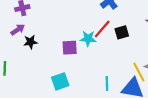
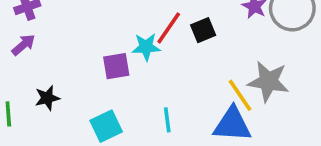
black star: (30, 42) -> (47, 98), moved
cyan line: (107, 83) -> (167, 120), moved

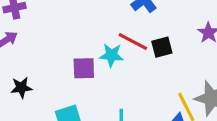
red line: (169, 28) -> (133, 41), turned 76

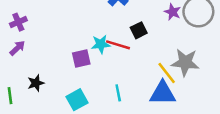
red line: (133, 41) -> (118, 45), moved

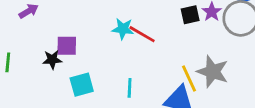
black square: (139, 30) -> (190, 15), moved
purple square: (81, 59) -> (67, 46), moved
black star: (36, 83) -> (52, 60), moved

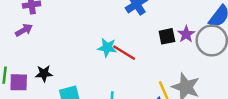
purple square: (67, 46) -> (19, 82), moved

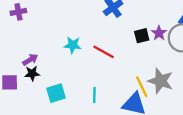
purple arrow: (24, 30) -> (30, 60), moved
cyan star: (107, 48) -> (73, 45), moved

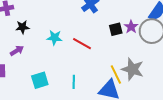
black star: (32, 73) -> (22, 27), moved

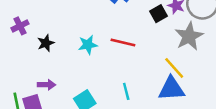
purple arrow: (17, 51) -> (47, 85), moved, turned 48
gray star: (133, 69) -> (189, 36), moved, turned -30

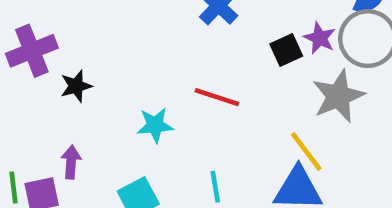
purple cross: (20, 26) -> (32, 51), size x1.5
cyan star: (88, 45) -> (155, 125), moved
purple arrow: (47, 85) -> (71, 162), turned -91

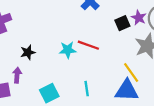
black star: (76, 86) -> (28, 52), moved
cyan star: (155, 125) -> (68, 50), moved

